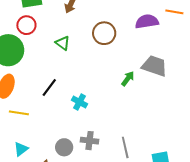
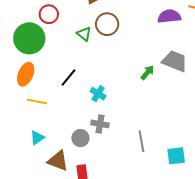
brown circle: (104, 33) -> (107, 24), moved
gray cross: (90, 141) -> (100, 124), moved

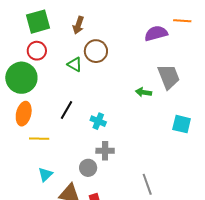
gray trapezoid: (175, 61) -> (169, 77), turned 56
green arrow: (147, 72) -> (144, 92), turned -112
gray line: (141, 141) -> (147, 184), moved
cyan square: (176, 156) -> (182, 124), moved, turned 30

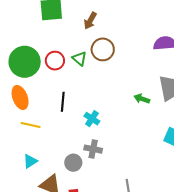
red circle: (37, 51) -> (55, 61), moved
black line: (67, 110) -> (63, 102), turned -36
orange ellipse: (24, 114) -> (20, 97), turned -45

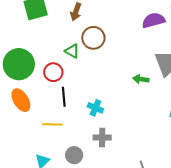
red circle: (55, 61) -> (53, 72), moved
yellow line: (31, 125) -> (52, 124), moved
gray circle: (73, 163) -> (74, 155), moved

